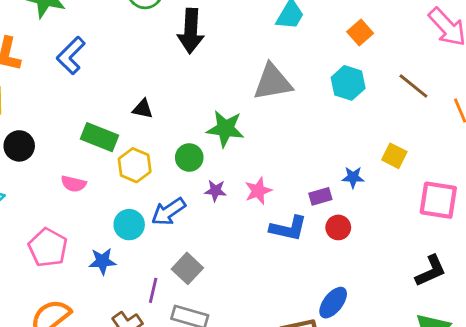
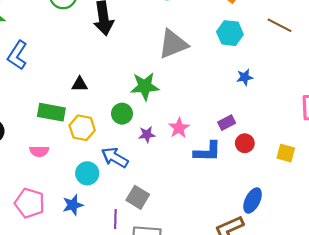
yellow square: (394, 156) -> (286, 153), moved
blue star: (353, 177) -> (245, 77), moved
blue arrow: (168, 212) -> (115, 158), turned 76

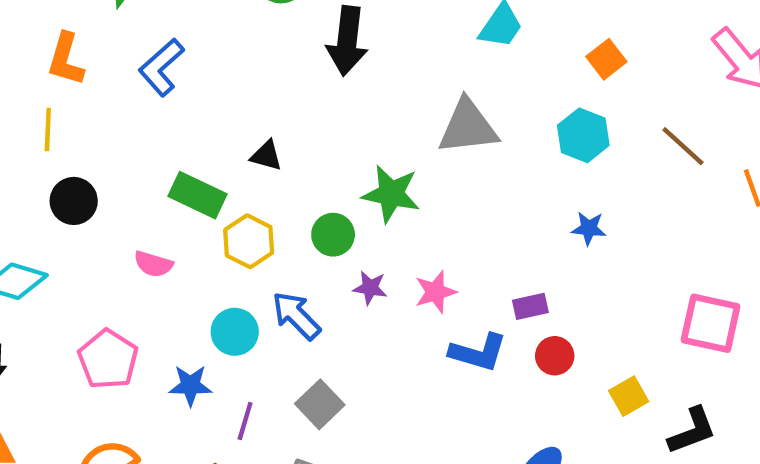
yellow square: (286, 153) -> (629, 396), turned 30
purple line: (115, 219) -> (245, 421), moved

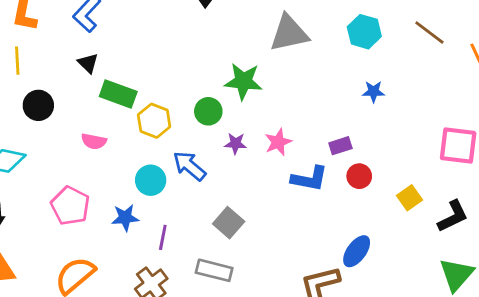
black triangle: (266, 156) -> (88, 63), moved, turned 35
gray square: (320, 404) -> (229, 223), moved

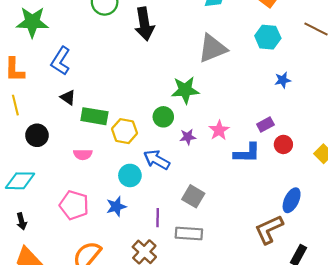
purple line: (163, 237) -> (158, 218), moved

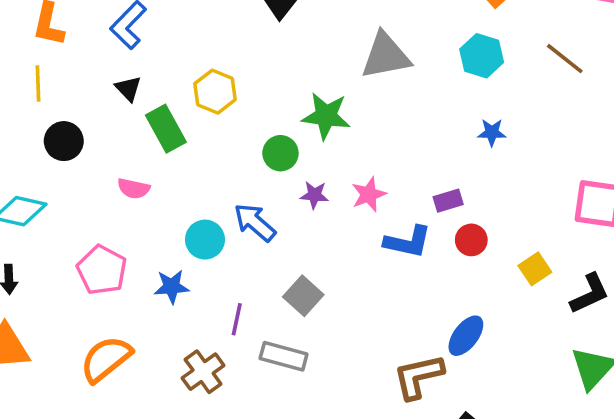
green rectangle: (94, 116) -> (166, 129), turned 40
yellow hexagon: (125, 131) -> (215, 92), moved

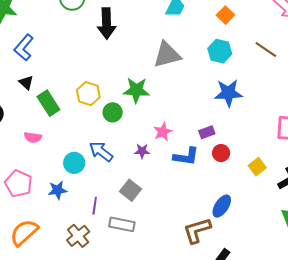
yellow hexagon: (215, 92) -> (88, 94), moved
blue star: (492, 132) -> (228, 93), size x1.8
purple star: (314, 195) -> (142, 151), moved

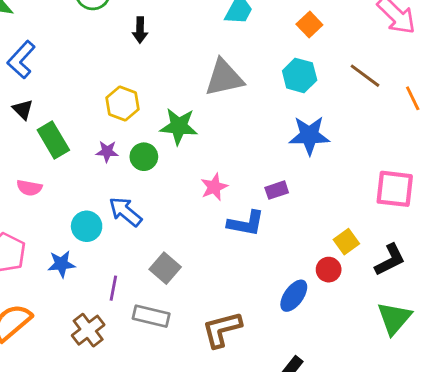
black arrow: (106, 23) -> (140, 30), size x0.6
yellow hexagon: (88, 94) -> (123, 104), moved
purple star: (142, 151) -> (107, 151), moved
red circle: (221, 153) -> (329, 270), moved
brown L-shape: (197, 230) -> (222, 329), moved

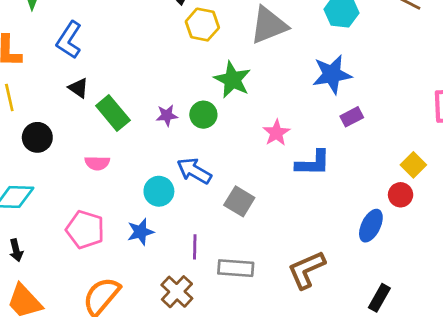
yellow hexagon: (123, 104) -> (202, 25), moved
green star: (179, 126) -> (232, 80), turned 30
blue star: (309, 135) -> (332, 74), moved
purple rectangle: (277, 190) -> (352, 117), moved
gray square: (165, 268) -> (239, 201), moved

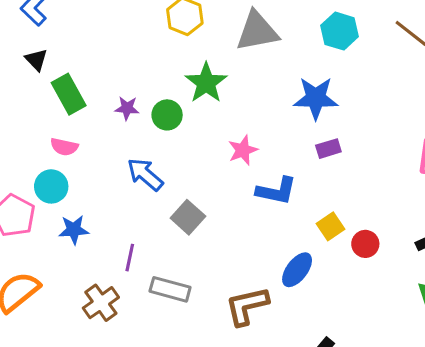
pink semicircle: (97, 163) -> (64, 147), moved
yellow square: (413, 165) -> (330, 226), moved
cyan circle: (159, 191) -> (51, 186), moved
blue ellipse: (371, 226) -> (297, 270), moved

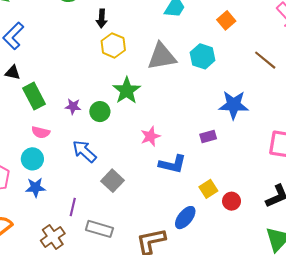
cyan hexagon: (340, 31) -> (203, 56), moved
black triangle: (36, 60) -> (13, 73), turned -35
blue star: (316, 98) -> (234, 105), moved
pink semicircle: (64, 147) -> (41, 132), moved
cyan circle: (51, 186) -> (32, 159), moved

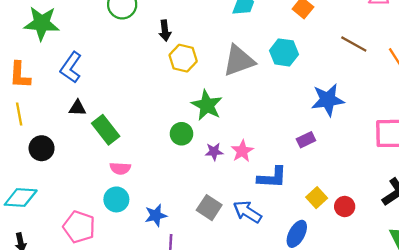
purple star: (73, 106) -> (214, 152), moved
blue arrow: (84, 151) -> (247, 212), moved
blue star: (35, 187) -> (156, 215), moved

